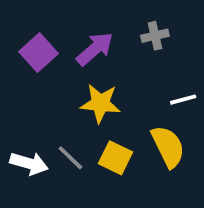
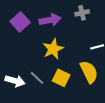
purple arrow: (95, 49) -> (50, 20), turned 30
yellow star: (100, 103) -> (53, 49), turned -30

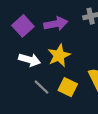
white arrow: (15, 81) -> (29, 60), moved

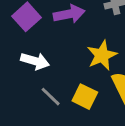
yellow star: (59, 55) -> (102, 55), moved

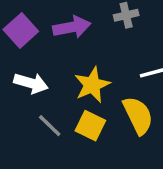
yellow star: (102, 55) -> (92, 85), moved

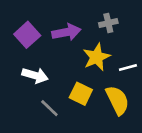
yellow star: (92, 85) -> (97, 57), moved
yellow square: (90, 126) -> (81, 94), moved

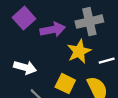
gray cross: (108, 23) -> (89, 22), size x1.6
purple square: (27, 35) -> (24, 18), moved

